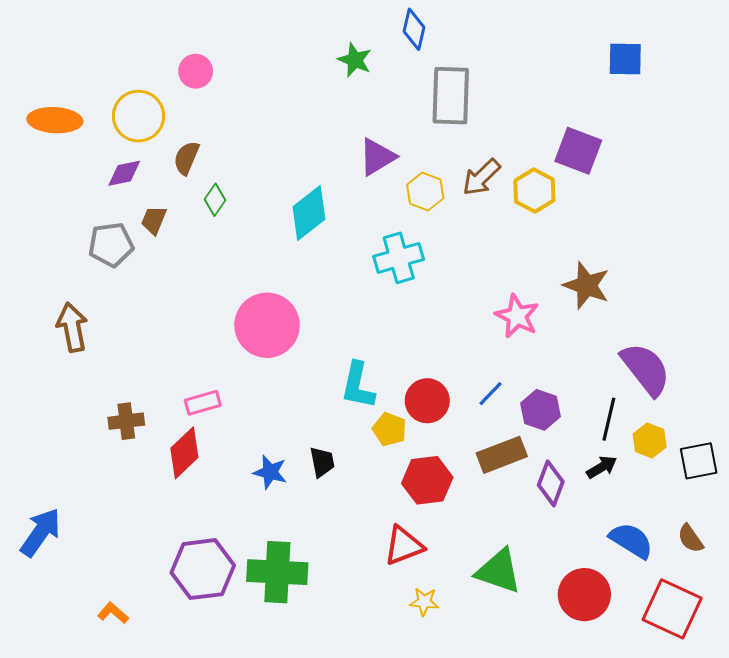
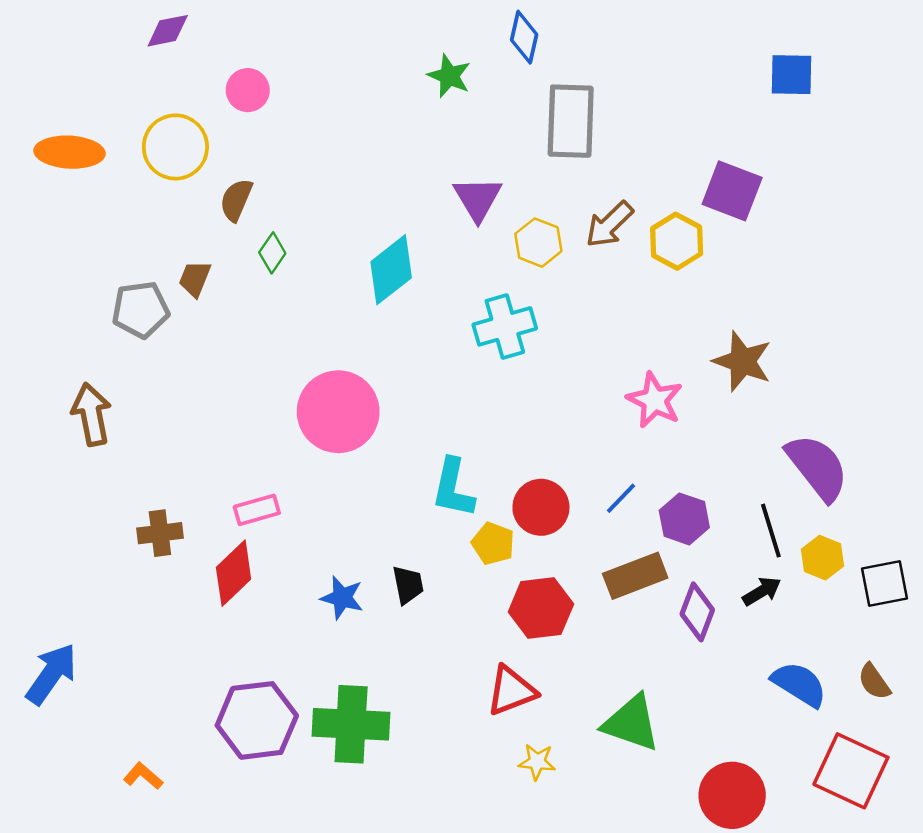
purple triangle: (377, 157) -> (478, 199), turned -30
purple diamond: (124, 173) -> (168, 31), moved
black line: (609, 419) -> (771, 531), turned -30
red circle: (584, 595) -> (732, 795), moved

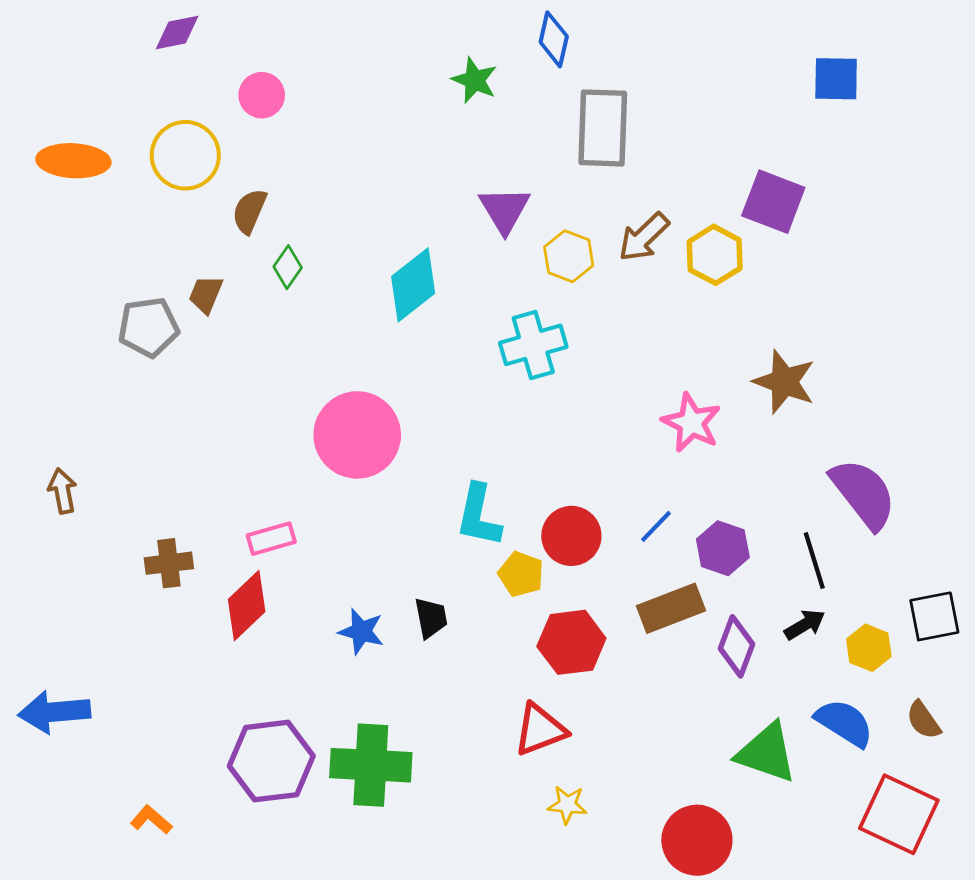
brown arrow: (91, 414) -> (62, 491), moved, size x0.7
yellow hexagon: (823, 558) -> (869, 648), moved
blue arrow: (51, 674) -> (54, 712), turned -130
green triangle: (631, 723) -> (767, 753), moved
red circle: (732, 795) -> (697, 840), moved

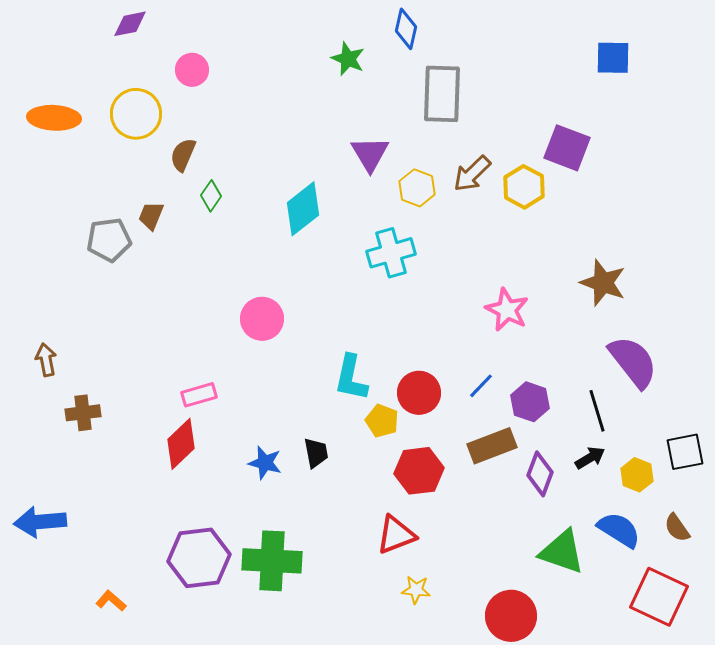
brown star: (784, 382) -> (603, 283), moved
pink circle: (357, 435) -> (262, 319), size x0.7
brown cross: (169, 563) -> (83, 413), moved

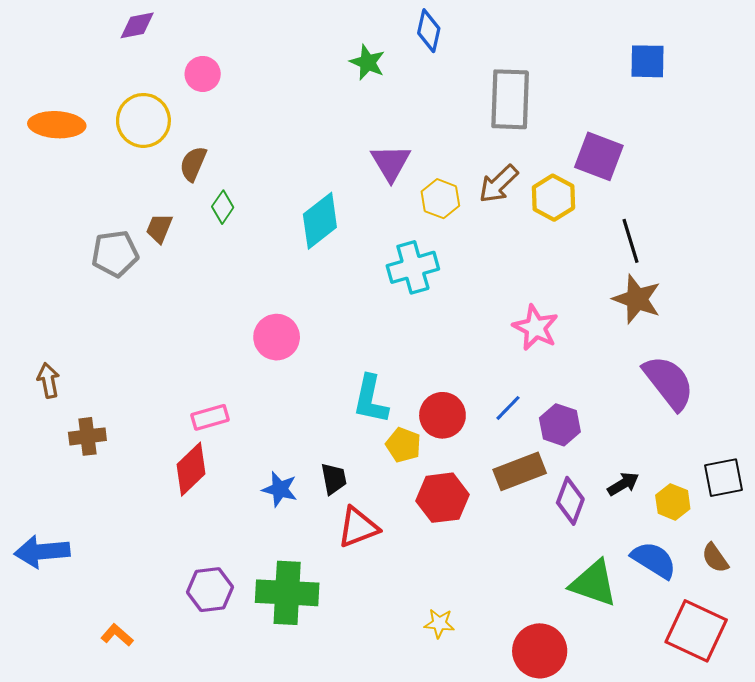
gray rectangle: (442, 94) -> (510, 99), moved
black line: (597, 411) -> (631, 241), moved
red triangle: (396, 535) -> (358, 527), moved
purple hexagon: (199, 558) -> (210, 590), size x0.7

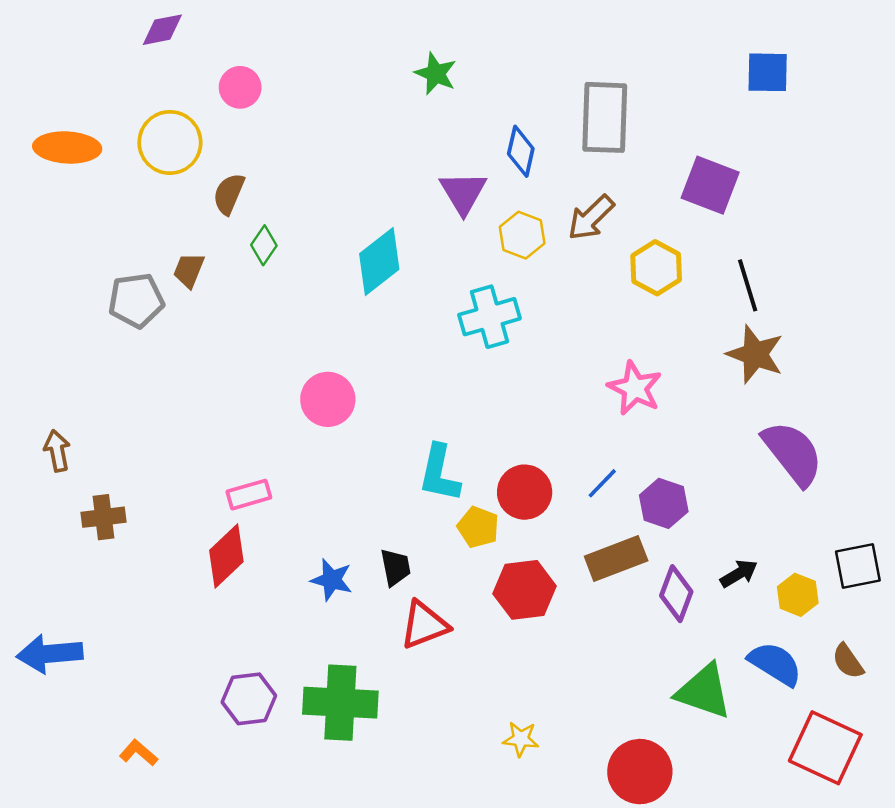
blue diamond: (429, 31) -> (521, 151), moved
yellow hexagon: (553, 198) -> (656, 268), moved

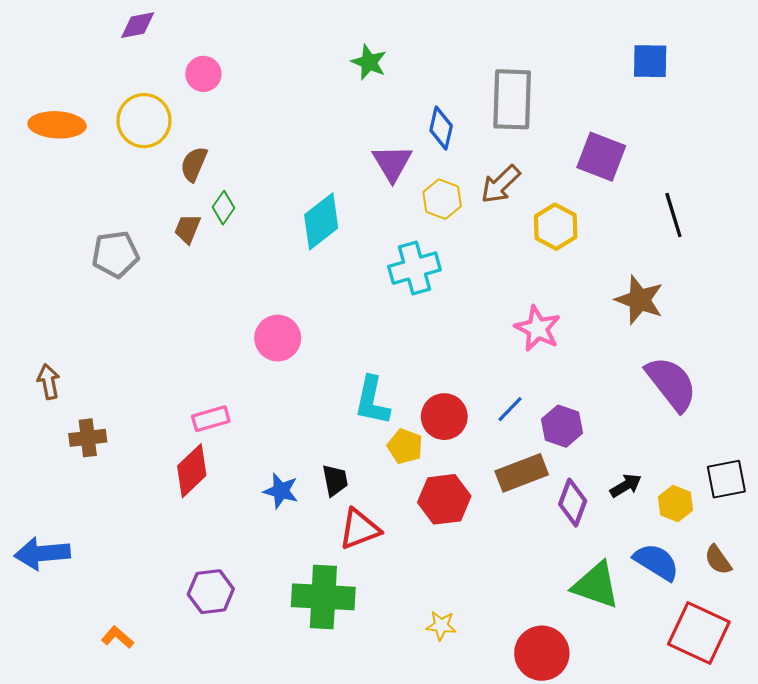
brown trapezoid: (189, 270) -> (188, 229), moved
black line: (748, 285) -> (673, 215), moved
green cross: (340, 703) -> (323, 597), moved

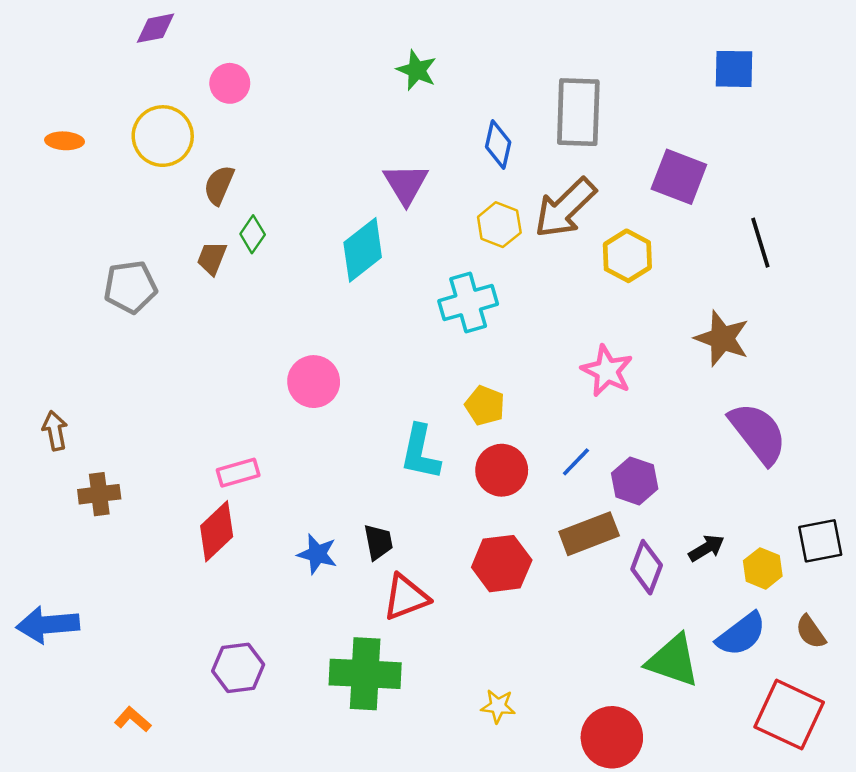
orange ellipse: (57, 125) -> (64, 141), size x0.6
purple triangle: (392, 163) -> (406, 184), moved
brown arrow: (500, 184) -> (565, 208), size x1.4
yellow pentagon: (405, 446) -> (485, 406), moved
blue semicircle: (656, 562) -> (741, 634), turned 111

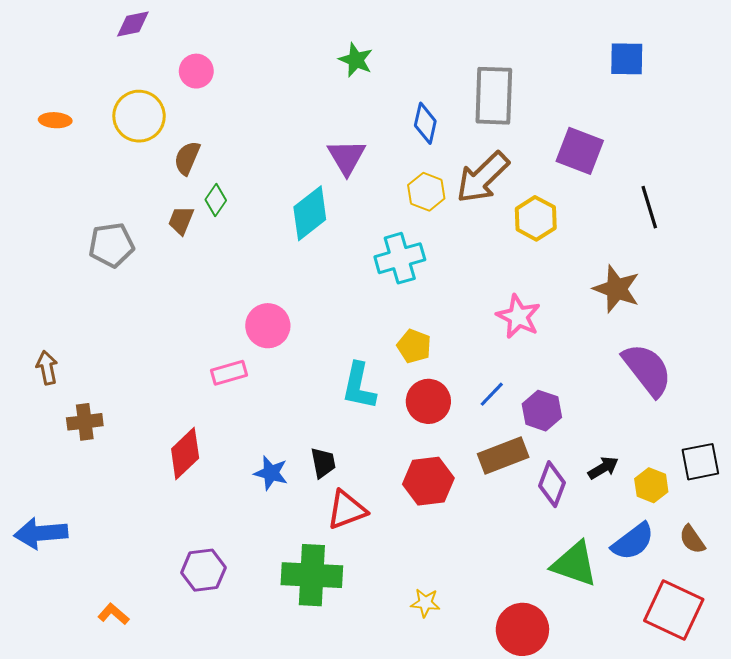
pink rectangle: (238, 473) -> (229, 373), moved

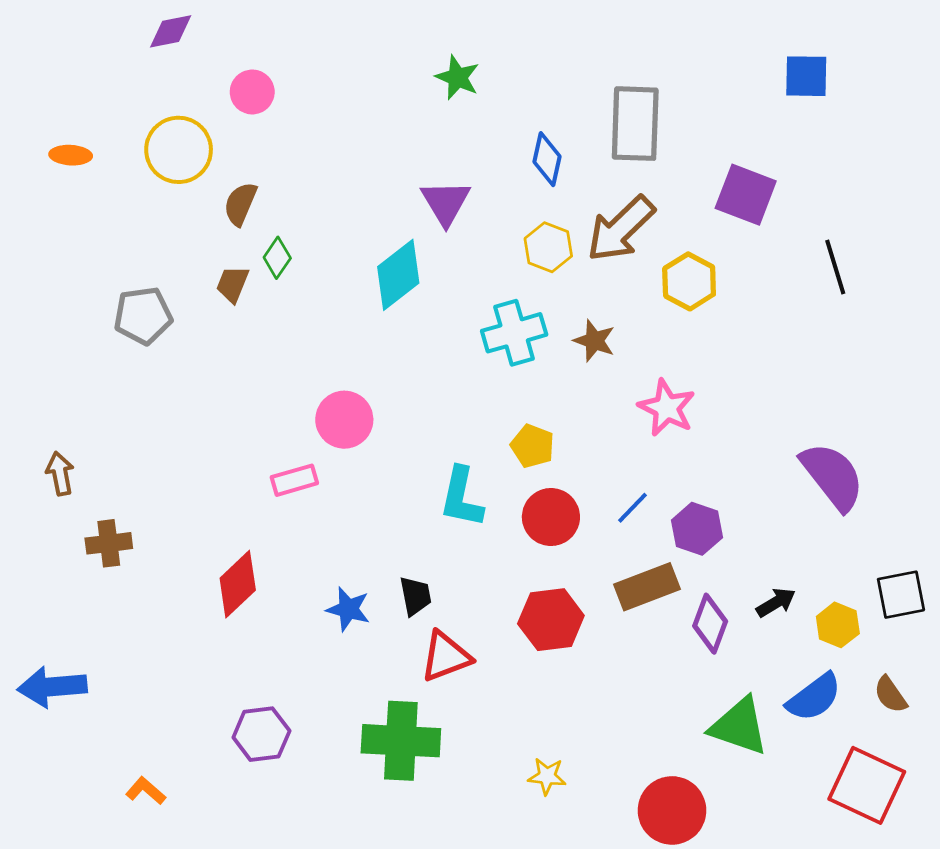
brown star: (617, 289) -> (594, 341), moved, size x0.7

